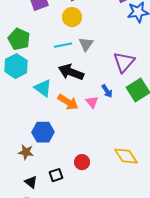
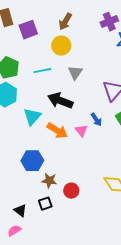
cyan line: (63, 45) -> (42, 71), moved
cyan triangle: (43, 88) -> (32, 117), turned 36
brown star: (26, 152) -> (49, 181), moved

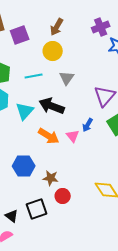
cyan triangle: (32, 117) -> (25, 111), moved
blue arrow: (96, 120) -> (88, 125), turned 64
brown star: (49, 181) -> (51, 178), moved
black square: (45, 204) -> (37, 209), size x1.5

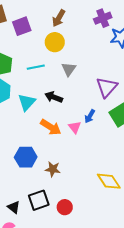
black arrow: (52, 106) -> (54, 97), size x0.7
red circle: (63, 196) -> (65, 207), moved

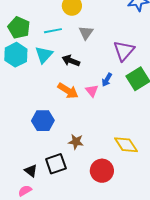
cyan triangle: (27, 102) -> (44, 55), moved
brown star: (53, 169) -> (76, 142), moved
red circle: (65, 207) -> (102, 171), moved, size x1.5

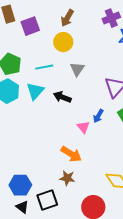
orange arrow: (68, 91) -> (71, 154), moved
blue hexagon: (43, 121) -> (20, 185), moved

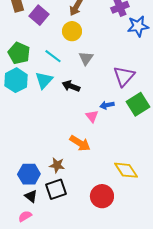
purple square: (30, 26) -> (39, 15), turned -30
cyan line: (44, 67) -> (53, 56), turned 48
blue arrow: (98, 116) -> (107, 105), turned 48
brown star: (67, 178) -> (57, 165), moved

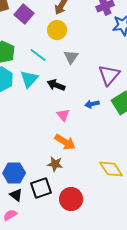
pink triangle: (92, 116) -> (63, 115), moved
brown star: (57, 165) -> (55, 164), moved
red circle: (102, 196) -> (71, 199), moved

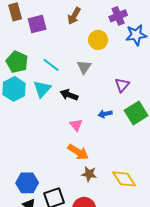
purple square: (24, 14) -> (37, 24), turned 36
yellow circle: (57, 30) -> (98, 40), moved
purple triangle: (109, 75) -> (122, 85), size x0.7
brown star: (55, 164) -> (89, 174), moved

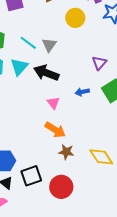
gray triangle: (84, 67) -> (49, 45), moved
black arrow: (69, 95) -> (46, 73), size x1.4

